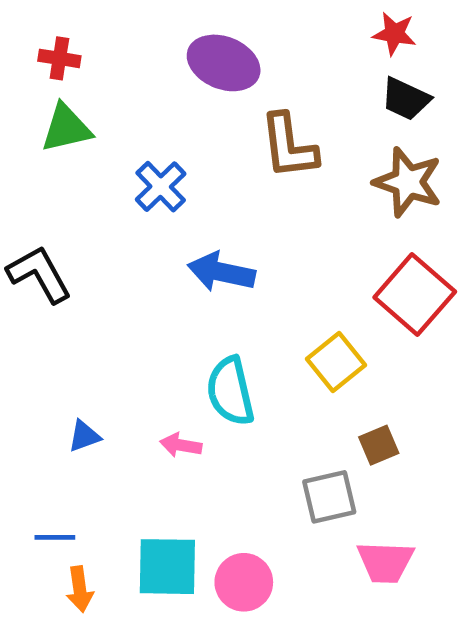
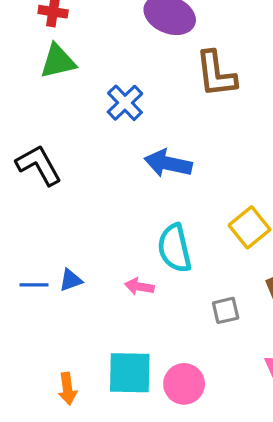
gray square: (329, 497) -> (226, 310), moved, size x0.7
blue line: (55, 537) -> (34, 285), moved

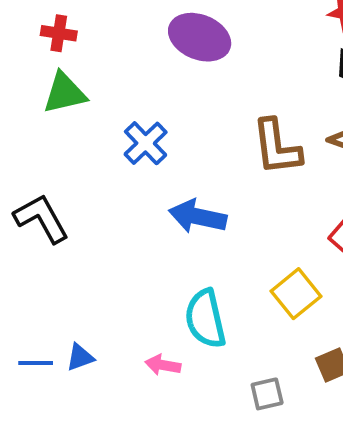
brown L-shape: (216, 74) -> (277, 147), moved

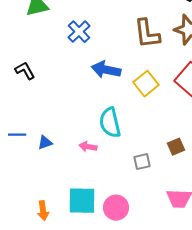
black L-shape: (41, 218) -> (25, 71), size x0.7
yellow square: (296, 294) -> (146, 84), moved
blue line: (36, 363) -> (17, 135), moved

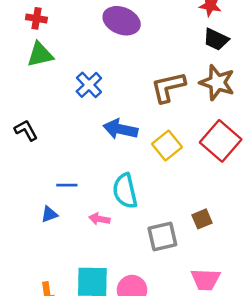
brown L-shape: (147, 34) -> (168, 87), turned 84
blue line: (17, 135) -> (67, 185), moved
gray square: (142, 162) -> (162, 236), size x1.5

